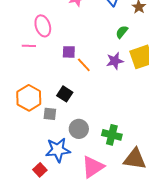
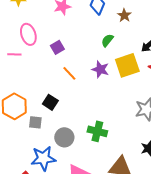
purple square: (69, 52) -> (57, 47), moved, turned -32
purple star: (115, 61) -> (100, 69), turned 30
green cross: (112, 135) -> (97, 131), moved

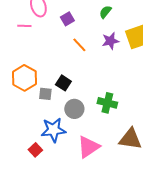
green semicircle: (107, 40) -> (105, 12), moved
purple star: (100, 69) -> (110, 41), turned -30
black square: (50, 102) -> (63, 83), moved

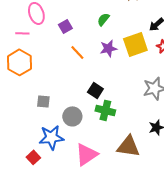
orange hexagon: (24, 78) -> (19, 62), moved
black square: (63, 83) -> (95, 90), moved

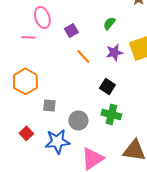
orange hexagon: (19, 62) -> (25, 81), moved
black square: (95, 90) -> (107, 86), moved
red square: (33, 157) -> (26, 133), moved

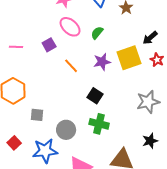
pink ellipse: (42, 17) -> (70, 27), moved, turned -30
purple square: (71, 30) -> (49, 45), moved

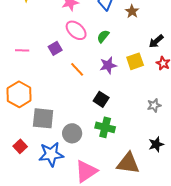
yellow square: (129, 58) -> (135, 61), size x0.7
gray star: (148, 102) -> (154, 105), size x0.6
gray square: (37, 115) -> (43, 118), size x1.6

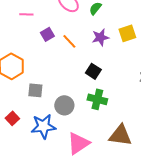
purple square: (55, 48) -> (47, 34), moved
pink line: (22, 50) -> (26, 14), moved
gray square: (43, 118) -> (35, 90), size x0.7

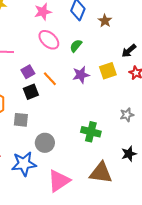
black square: (93, 71) -> (31, 92), moved, turned 35
gray square: (35, 90) -> (21, 120), moved
green cross: (97, 99) -> (91, 132), moved

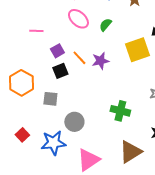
yellow square: (108, 71) -> (137, 50), size x1.4
purple star: (81, 75) -> (100, 61), moved
brown triangle: (101, 173) -> (130, 152), turned -40

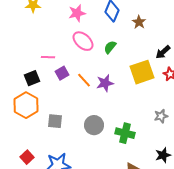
pink line: (36, 31) -> (48, 57), moved
black square: (60, 71) -> (32, 78), moved
gray circle: (74, 122) -> (94, 125), moved

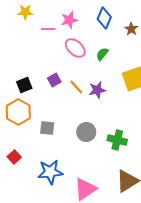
pink line: (48, 57) -> (48, 29), moved
red square: (27, 157) -> (14, 157), moved

